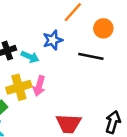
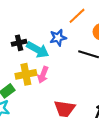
cyan arrow: (30, 57) -> (38, 50), size x1.5

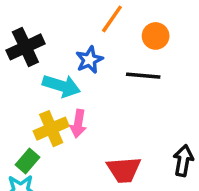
black cross: (19, 43) -> (25, 47), moved, size x1.5

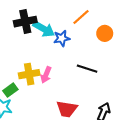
black line: (143, 76) -> (87, 69), moved
cyan arrow: (61, 86) -> (44, 29), moved

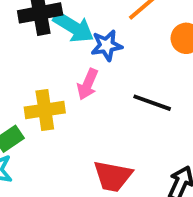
pink arrow: (46, 75) -> (88, 84), moved

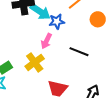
yellow cross: (45, 110) -> (35, 62), moved, turned -30

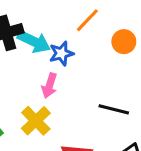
black line: (79, 52) -> (114, 109), moved

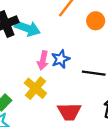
blue star: (61, 53) -> (61, 59), moved

